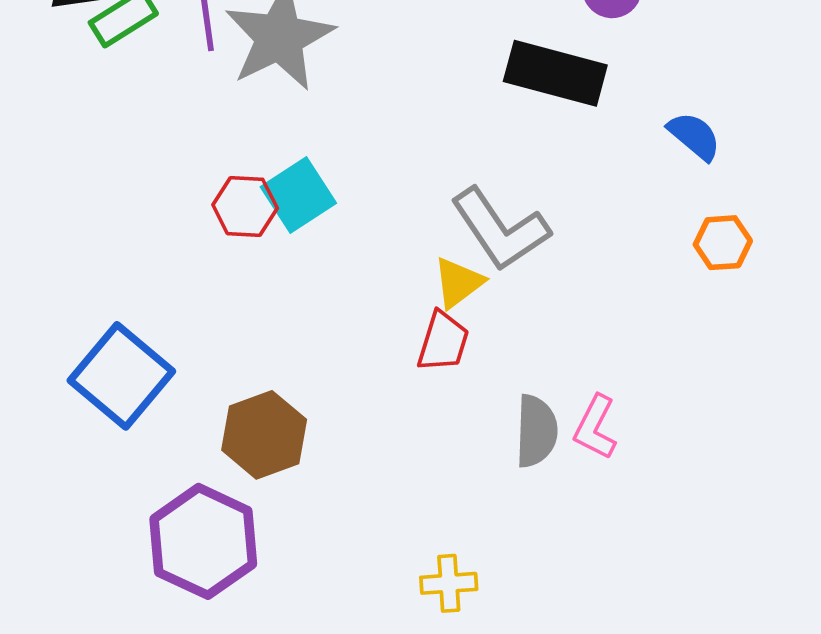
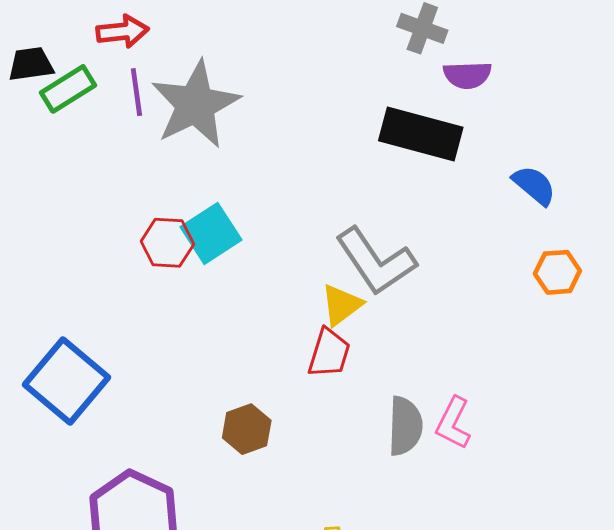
brown hexagon: (264, 435) -> (247, 429), moved, size x0.7

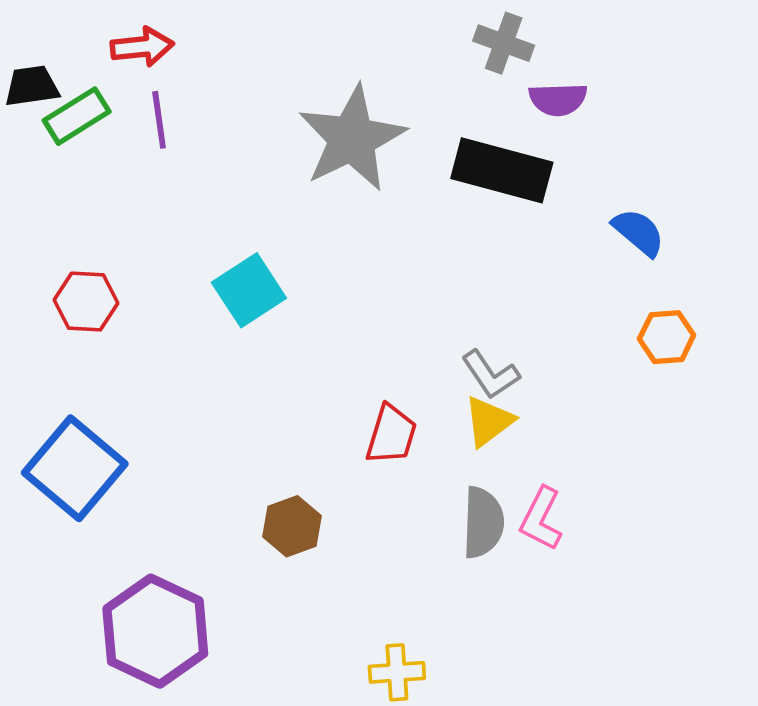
gray star: (195, 104) -> (352, 139), moved
red hexagon: (167, 243) -> (86, 302), moved
gray L-shape: (376, 261) -> (491, 375), moved, size x0.6
yellow triangle: (341, 305) -> (489, 421), moved

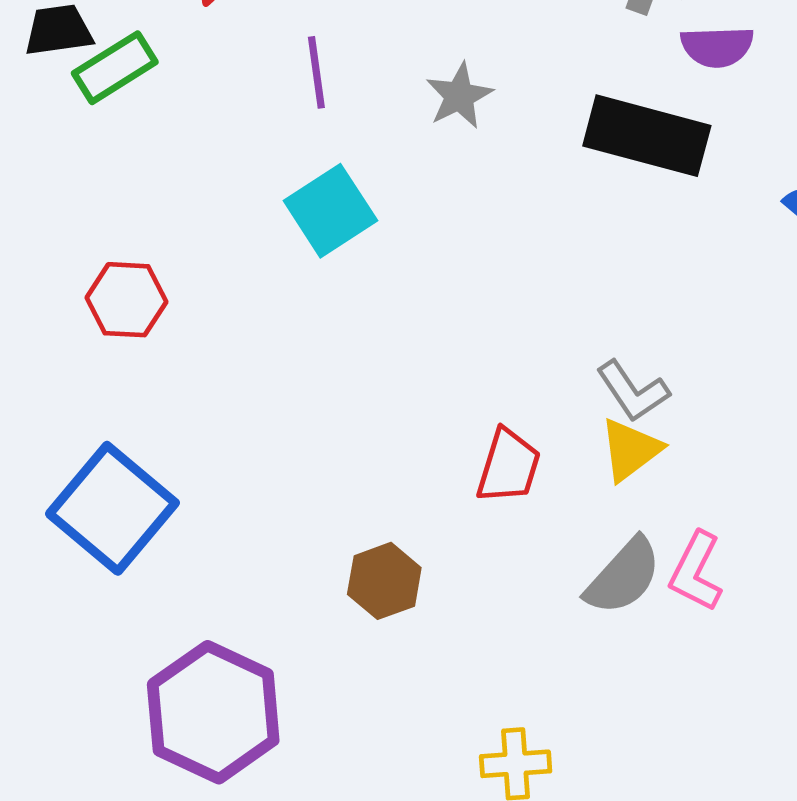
purple line: (159, 120) -> (316, 72), moved
gray star: (352, 139) -> (459, 96), size x0.5
cyan square: (249, 290) -> (330, 211), moved
gray semicircle: (483, 523) -> (623, 576), turned 40

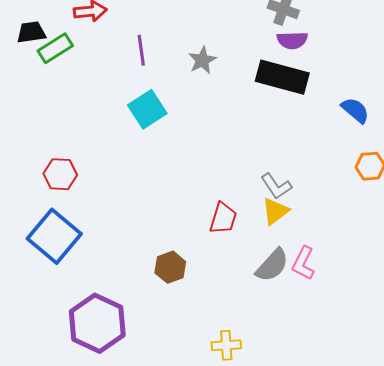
purple semicircle: (717, 47) -> (292, 40), moved
red hexagon: (127, 300) -> (60, 174), moved

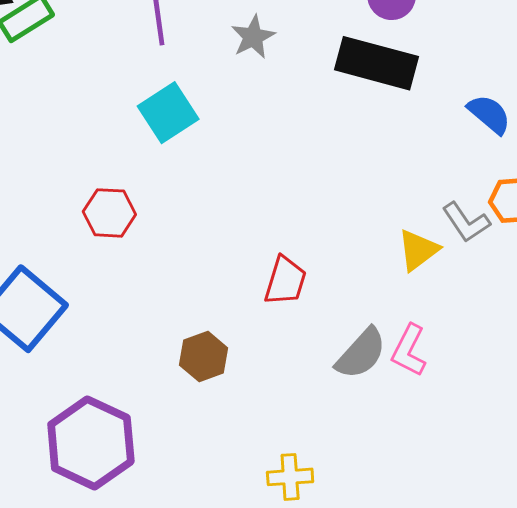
red hexagon: (60, 174) -> (109, 213), moved
gray L-shape: (276, 186) -> (466, 222), moved
yellow triangle: (275, 211) -> (418, 250), moved

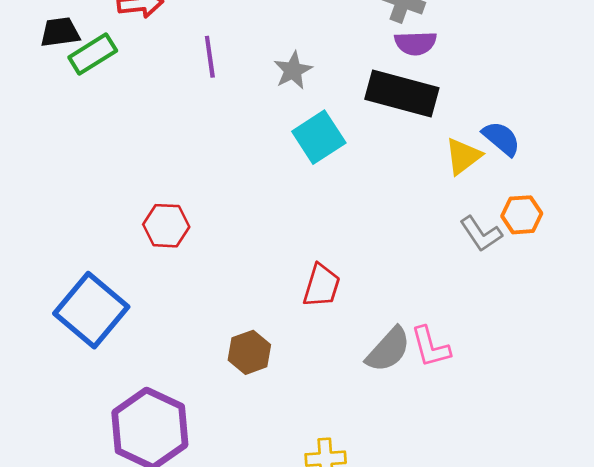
cyan square: (168, 113) -> (319, 137), moved
yellow triangle: (418, 250) -> (463, 156), moved
pink L-shape: (409, 350) -> (430, 347), turned -42

